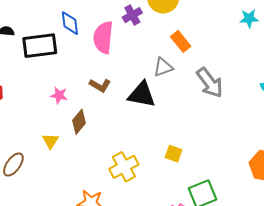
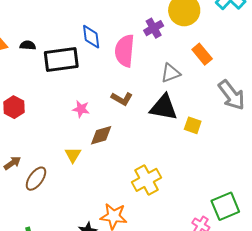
gray triangle: (163, 67) -> (171, 73), moved
brown diamond: (79, 122) -> (101, 135), turned 35
yellow square: (174, 154) -> (193, 125), moved

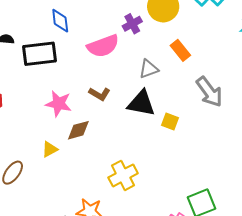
blue diamond: (91, 37) -> (60, 21), moved
pink semicircle: (125, 51) -> (103, 46), turned -116
pink star: (81, 109) -> (59, 104), size x1.5
yellow triangle: (73, 155) -> (50, 149), turned 30

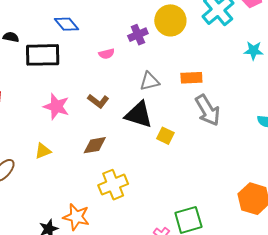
blue diamond: (60, 21) -> (66, 24), turned -40
pink semicircle: (103, 46) -> (107, 54), size x0.5
orange rectangle: (180, 50) -> (191, 78), moved, turned -60
brown diamond: (78, 130) -> (95, 145), moved

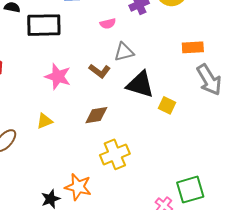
gray triangle: (150, 81) -> (124, 52), moved

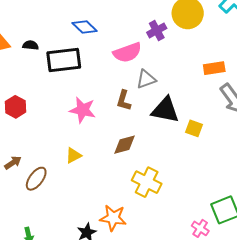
pink semicircle: (108, 24) -> (127, 53), size x1.8
brown L-shape: (100, 71) -> (124, 100), turned 75
yellow cross: (115, 154) -> (147, 182), turned -36

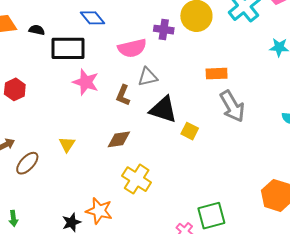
purple cross: (157, 30) -> (164, 30), turned 30
pink star: (83, 110) -> (86, 82), moved
yellow triangle: (73, 156) -> (67, 144), turned -36

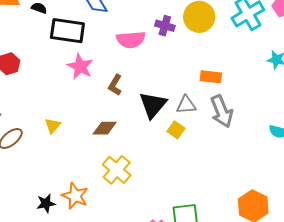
gray triangle: (148, 77) -> (186, 105), moved
black triangle: (163, 110) -> (153, 105), turned 44

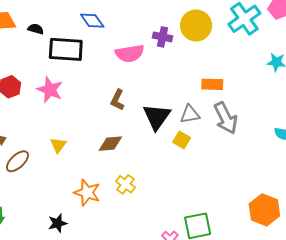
pink star: (80, 67) -> (50, 90), moved
yellow cross: (117, 170) -> (125, 184), size x0.7
orange star: (75, 196) -> (87, 193), moved

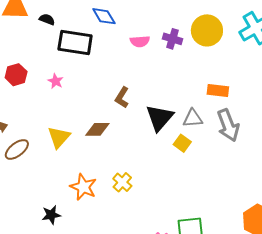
pink semicircle: (130, 53) -> (140, 41), moved, size x0.7
pink star: (50, 90) -> (56, 81), size x0.6
brown diamond: (110, 144) -> (97, 129), moved
yellow triangle: (58, 145) -> (59, 137), size x1.4

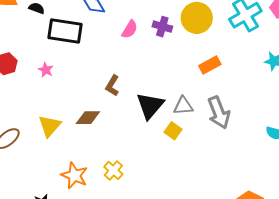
pink semicircle: (140, 41) -> (130, 29), turned -54
orange rectangle: (218, 91) -> (210, 65), moved, turned -35

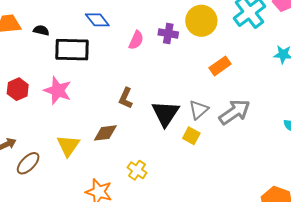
pink star: (46, 70) -> (58, 91), size x1.8
gray triangle: (183, 106) -> (199, 110), turned -30
gray arrow: (219, 113) -> (235, 112), turned -96
yellow cross: (113, 170) -> (137, 170), moved

